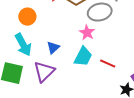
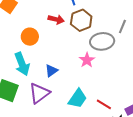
cyan trapezoid: (83, 57) -> (78, 99), moved
red line: (108, 63) -> (104, 104), moved

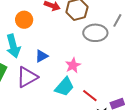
pink star: (87, 60) -> (73, 65), moved

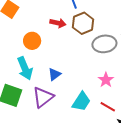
pink star: (73, 65) -> (106, 80), moved

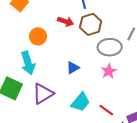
blue triangle: (54, 74) -> (73, 68), moved
pink star: (106, 80) -> (109, 71), moved

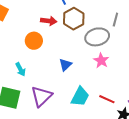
orange circle: (38, 36) -> (34, 41), moved
cyan arrow: (28, 63) -> (21, 69), size x0.6

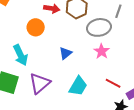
cyan arrow: (21, 69) -> (20, 55), size x1.5
red line: (107, 99) -> (113, 83), moved

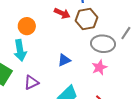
orange circle: (36, 27) -> (27, 26), moved
purple triangle: (40, 83) -> (31, 82), size x0.7

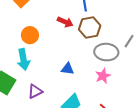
blue triangle: (64, 60) -> (68, 69), turned 32

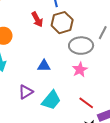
red arrow: (65, 22) -> (37, 19), turned 42
purple triangle: (35, 91) -> (26, 92), moved

